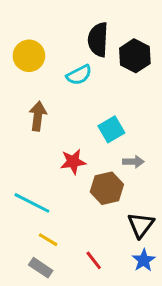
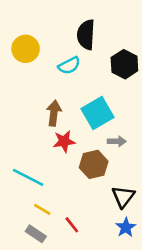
black hexagon: (135, 56) -> (124, 64), moved
brown arrow: (38, 116) -> (54, 113), moved
cyan square: (111, 129) -> (97, 113), size x1.4
red line: (94, 260) -> (72, 225), moved

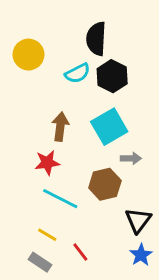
black hexagon: (124, 64) -> (112, 76), moved
red star: (64, 141) -> (47, 163), moved
cyan line: (28, 177) -> (60, 199), moved

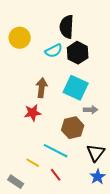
cyan square: (109, 127) -> (76, 88), turned -35
cyan line: (60, 199) -> (56, 151), moved
gray rectangle: (40, 262) -> (16, 182), moved

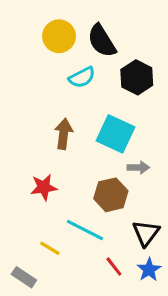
black semicircle: (67, 27) -> (102, 41), turned -35
yellow circle: (20, 38) -> (59, 36), moved
black hexagon: (78, 53) -> (137, 77), moved
red star: (33, 113) -> (44, 187), moved
red line: (56, 175) -> (114, 267), moved

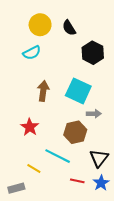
black semicircle: (102, 41) -> (69, 28), size x0.7
cyan semicircle: (82, 77) -> (32, 53), moved
red star: (44, 187) -> (30, 127), turned -30
red line: (114, 267) -> (77, 181), turned -40
gray rectangle: (24, 277) -> (16, 188), turned -49

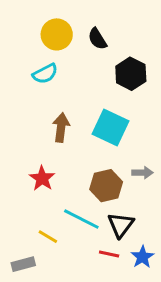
gray arrow: (94, 114) -> (142, 173), moved
black triangle: (99, 158) -> (121, 225), moved

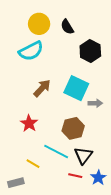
cyan semicircle: (45, 74) -> (31, 51), size x1.4
brown arrow: (61, 128) -> (42, 88), turned 36
gray arrow: (142, 173) -> (95, 103), moved

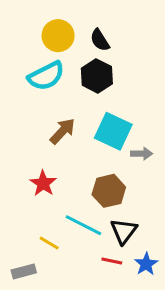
black hexagon: (90, 51) -> (97, 76), moved

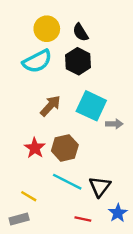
brown hexagon: (109, 191) -> (65, 148), moved
yellow line: (49, 243) -> (29, 196), moved
red line: (112, 261) -> (83, 219), moved

